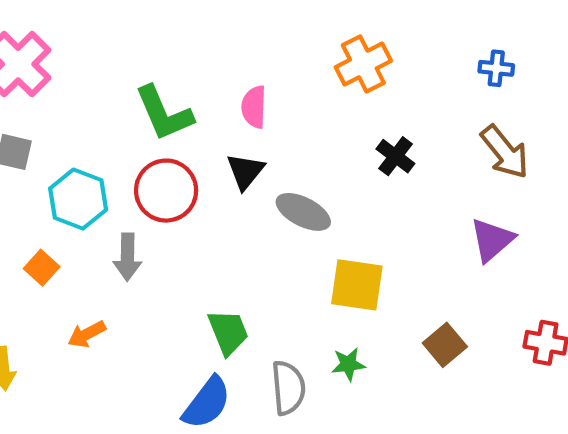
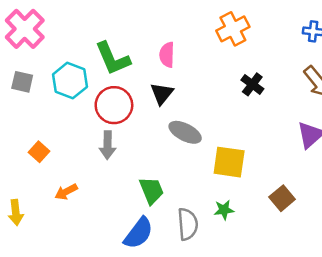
cyan hexagon: (78, 199) -> (70, 81), moved
gray ellipse: (303, 212) -> (185, 132), moved
gray arrow: (127, 257) -> (107, 145), moved

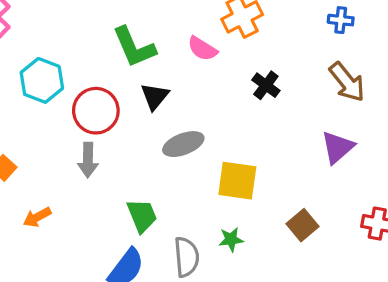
pink semicircle: (167, 55) -> (202, 49), moved, turned -60
green L-shape: (113, 59) -> (134, 47), moved
gray ellipse: (185, 132) -> (183, 144), turned -48

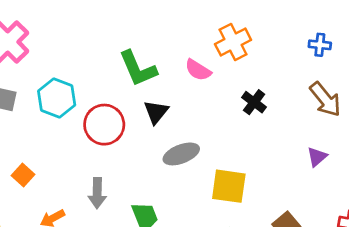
purple triangle: (337, 147) -> (317, 157), size x0.7
gray arrow: (88, 160) -> (97, 193), moved

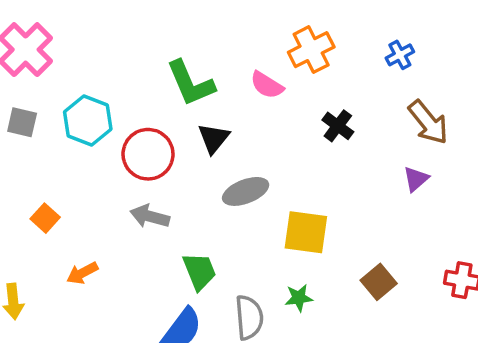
blue cross: (320, 45) -> (400, 55), moved, turned -35
purple triangle: (317, 157) -> (416, 179), moved
gray arrow: (97, 193) -> (150, 216), moved, turned 104

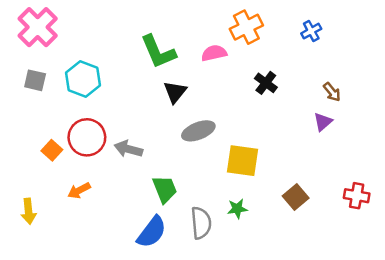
pink semicircle: (267, 85) -> (214, 53), turned 135
brown arrow: (428, 122) -> (332, 92), moved, size x0.6
red circle: (148, 154) -> (87, 137), moved

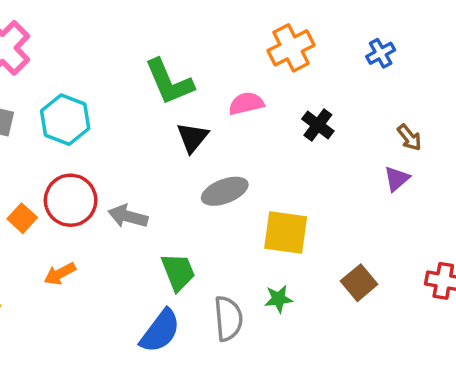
pink semicircle: (214, 53) -> (246, 103), moved

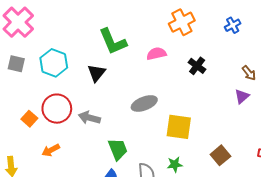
black triangle: (192, 137) -> (96, 73), moved

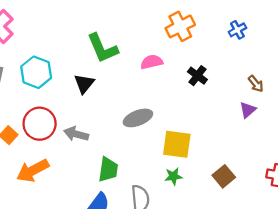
green trapezoid: (118, 149) -> (108, 169), turned 30
orange arrow: (51, 150) -> (33, 171), size x1.6
green star: (175, 164) -> (173, 176), moved

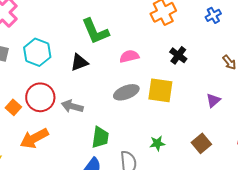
pink semicircle: (152, 62) -> (129, 56), moved
black triangle: (84, 84) -> (79, 62), turned 30
purple triangle: (248, 110) -> (213, 100), moved
yellow square: (177, 144) -> (160, 90), moved

